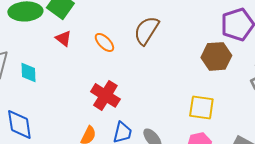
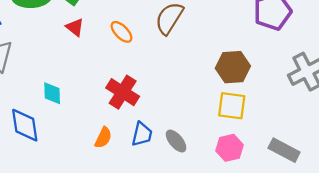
brown hexagon: (216, 56) -> (233, 67), moved
cyan diamond: (28, 72) -> (52, 93), moved

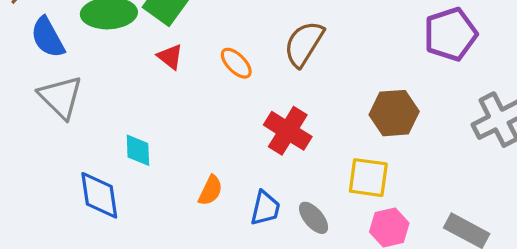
red cross: (123, 92) -> (288, 131), moved
yellow square: (232, 106) -> (368, 178), moved
orange semicircle: (103, 138) -> (210, 190), moved

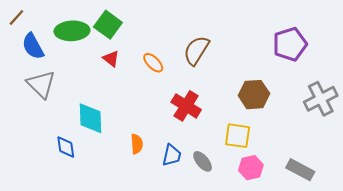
cyan diamond: (138, 150) -> (90, 118), size x1.5
orange semicircle: (210, 190) -> (137, 144), turned -30
blue diamond: (99, 195) -> (66, 147), size x0.7

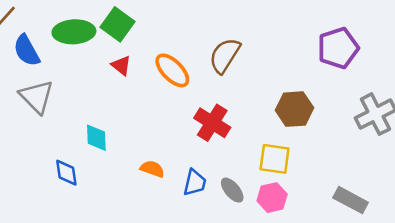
orange ellipse: (153, 63) -> (172, 70), size x1.4
cyan diamond: (90, 118) -> (96, 138), size x0.7
orange semicircle: (137, 144) -> (152, 169), turned -66
pink hexagon: (251, 168) -> (272, 198), moved

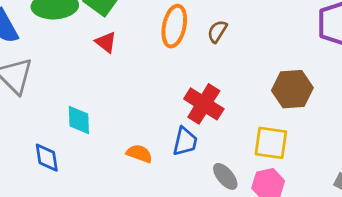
brown semicircle: (225, 55) -> (217, 31), size x0.6
orange ellipse: (172, 70) -> (174, 26), moved, turned 57
blue trapezoid: (195, 183) -> (185, 142), moved

